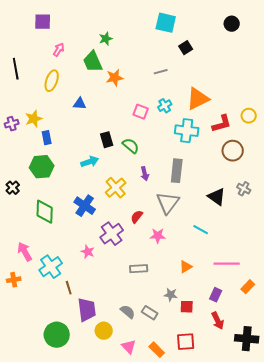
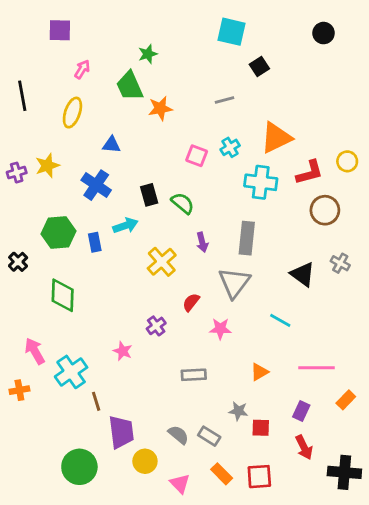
blue rectangle: (47, 138) -> (95, 242), moved
blue cross: (85, 206) -> (96, 185), moved
purple cross: (112, 234) -> (156, 326), size x0.6
orange rectangle: (157, 350) -> (222, 474), moved

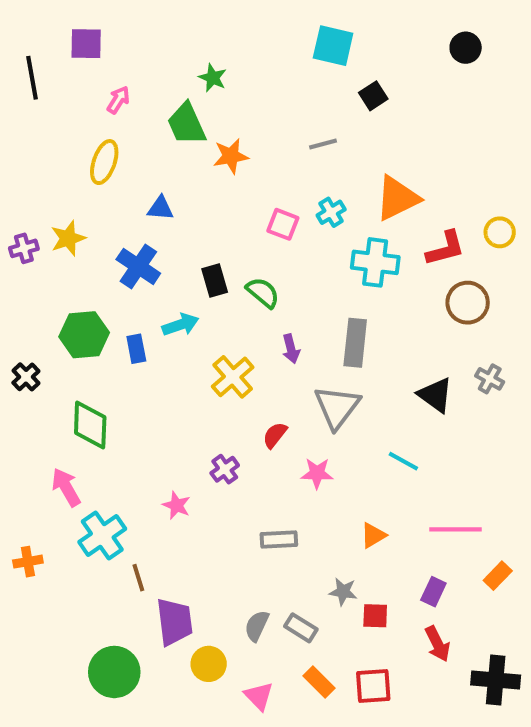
green star: (148, 54) -> (213, 78), turned -30
black line: (22, 96) -> (32, 78), moved
pink arrow: (35, 351) -> (66, 487), moved
gray semicircle: (178, 435) -> (257, 626), turned -105

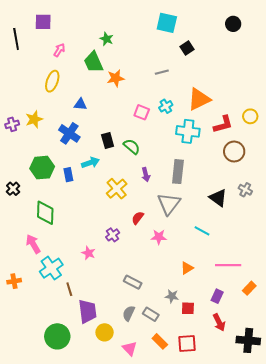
gray rectangle: (279, 539) -> (133, 282), moved, turned 30

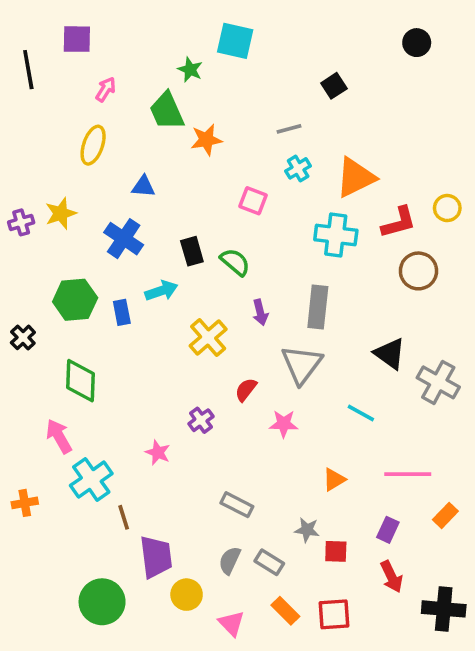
cyan square: (167, 23) -> (235, 41), moved
cyan cross: (166, 106) -> (298, 168), moved
gray cross: (245, 190) -> (438, 382), moved, size x1.6

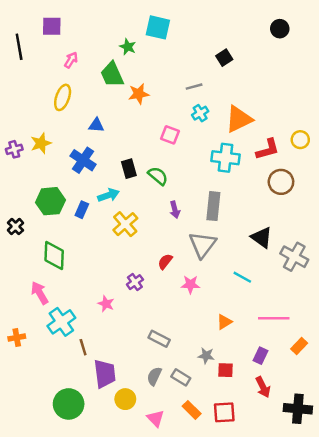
blue rectangle: (122, 312) -> (82, 210), turned 35
yellow cross: (208, 337) -> (125, 224), moved

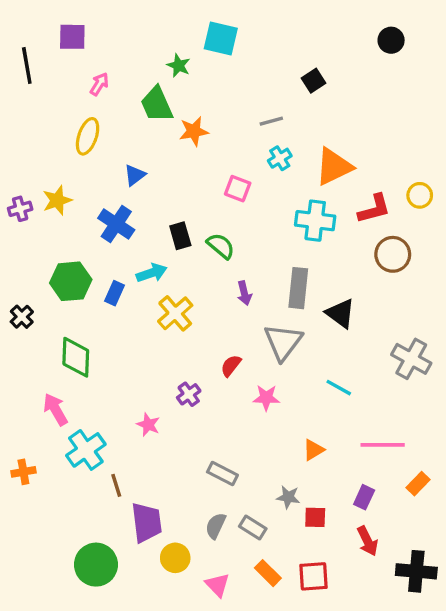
blue triangle: (96, 125) -> (135, 175), turned -42
black triangle: (262, 237) -> (340, 313), moved

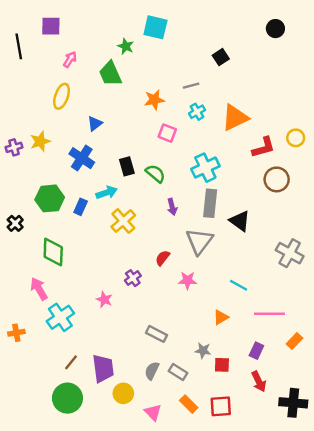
orange star: (194, 131) -> (154, 100), moved
cyan cross: (315, 221) -> (205, 168), moved, turned -32
cyan line: (339, 388) -> (239, 285), moved
brown line: (116, 485) -> (71, 362), moved, turned 56

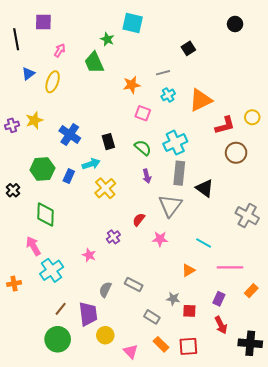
blue triangle: (95, 124) -> (28, 74), moved
green semicircle: (155, 174) -> (143, 148), moved
gray semicircle: (152, 371) -> (105, 290), moved

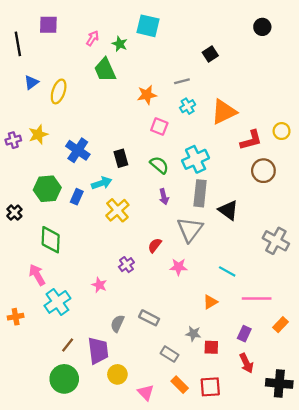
pink arrow: (60, 50) -> (93, 38), moved

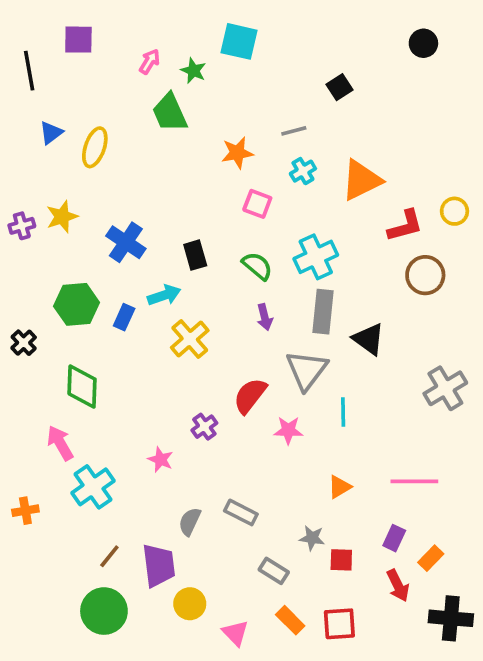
gray cross: (276, 241) -> (445, 388), turned 30
red semicircle: (155, 245) -> (250, 396), size x1.5
cyan line: (227, 271) -> (343, 412), moved, turned 60
orange rectangle: (280, 325) -> (431, 558), moved

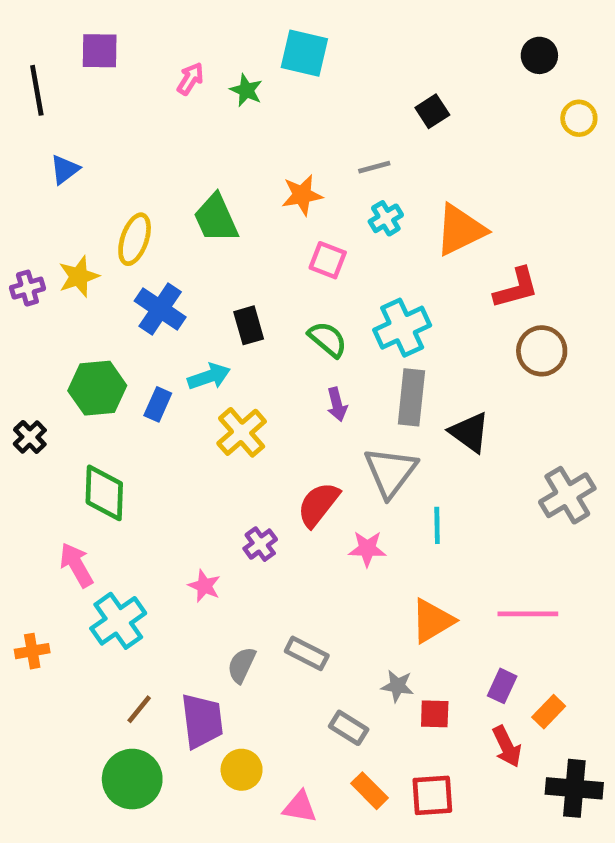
green trapezoid: (170, 113) -> (216, 218), moved
yellow ellipse: (95, 147) -> (135, 239), moved
yellow circle: (454, 211) -> (579, 118), moved
orange triangle: (339, 487) -> (432, 621), size x1.5
pink triangle: (235, 633) -> (300, 807), turned -36

